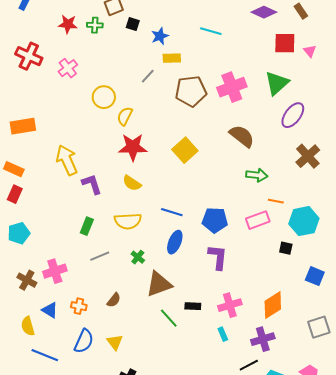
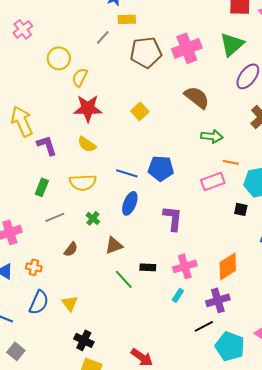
yellow square: (185, 150) -> (140, 111), size x0.7
blue pentagon: (215, 220) -> (161, 168), moved
brown triangle: (159, 284) -> (114, 245), size x0.7
brown semicircle: (114, 300) -> (71, 249), moved
cyan rectangle: (223, 334) -> (178, 295), turned 56

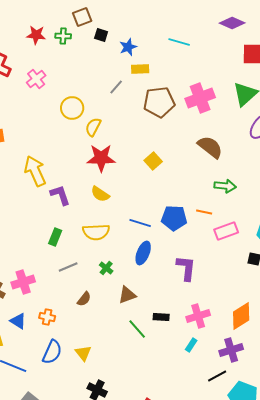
orange line: (231, 162) -> (204, 212), moved

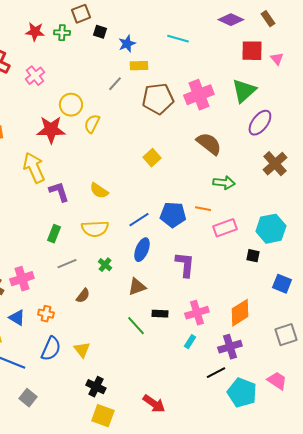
red star: (101, 158) -> (51, 130), moved
blue line: (140, 223) -> (139, 220), turned -50
brown triangle: (127, 295) -> (137, 287), moved

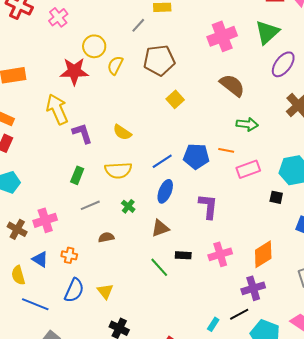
brown pentagon: (158, 99) -> (159, 60), moved
brown semicircle: (83, 296) -> (106, 237), turned -140
cyan rectangle: (190, 342) -> (213, 324), moved

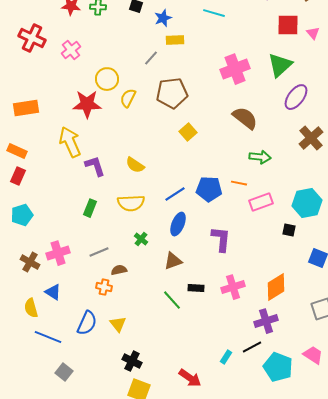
gray line: (90, 205) -> (99, 252), moved
orange cross: (69, 255) -> (104, 287), moved

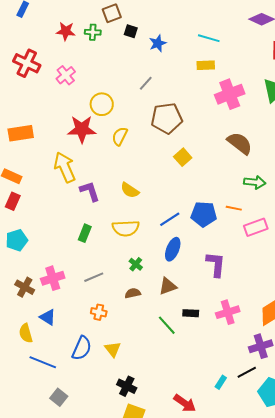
yellow rectangle: (175, 40) -> (206, 65), moved
yellow semicircle: (128, 98) -> (120, 136), moved
brown semicircle: (119, 270) -> (133, 293), moved

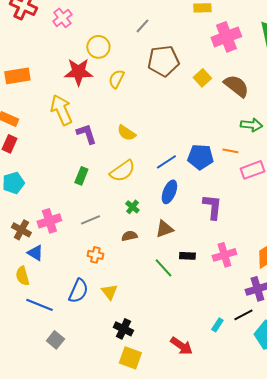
yellow square: (183, 157) -> (202, 78), moved
yellow semicircle: (126, 228) -> (122, 171), turned -32
blue triangle: (48, 317) -> (35, 253), moved

